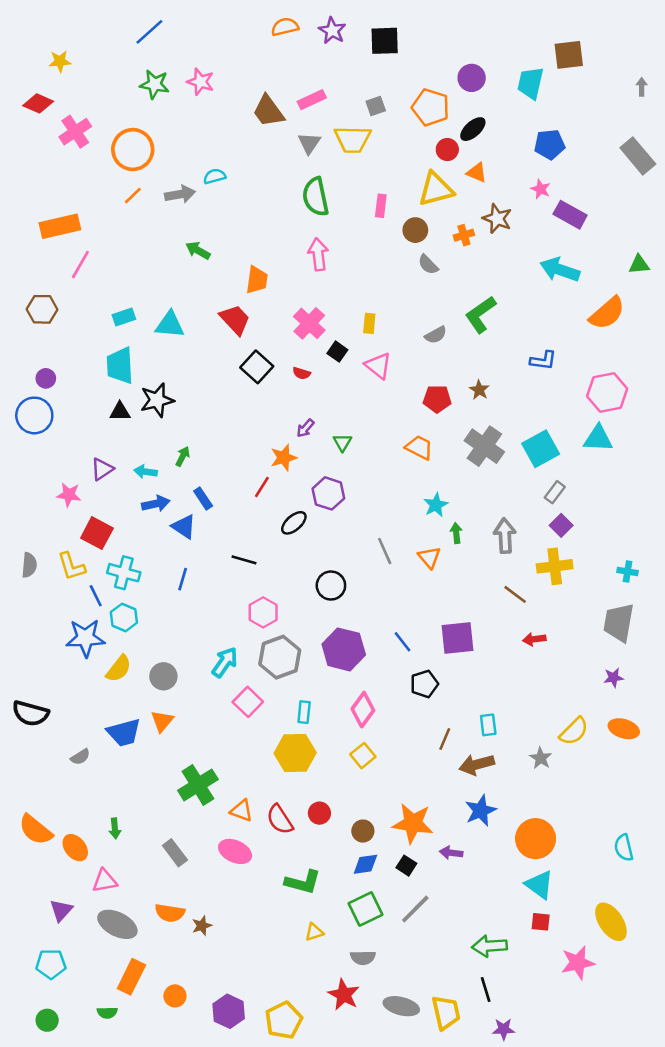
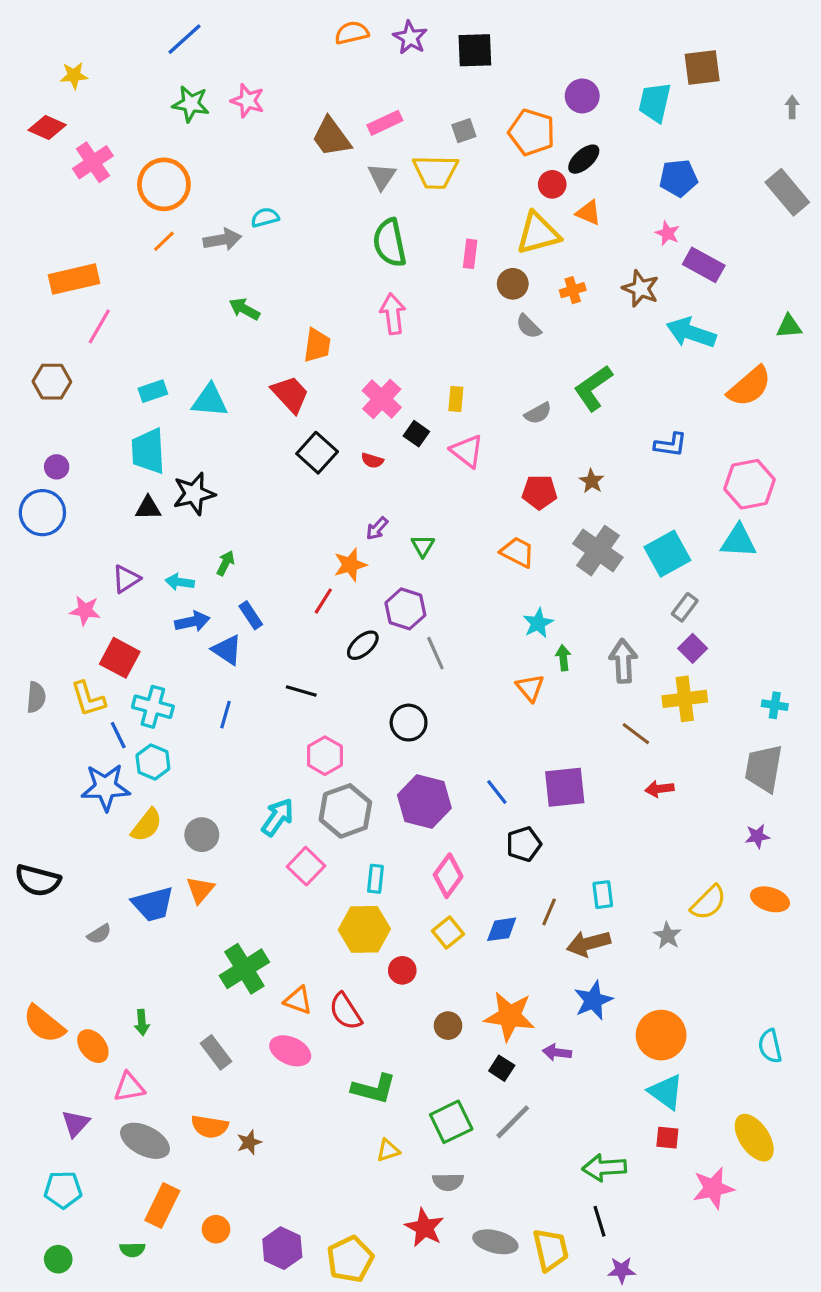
brown star: (497, 219) -> (641, 289), moved
gray line: (385, 551) -> (435, 653), moved
red circle: (319, 813) -> (402, 970), moved
blue diamond: (365, 864) -> (502, 929), moved

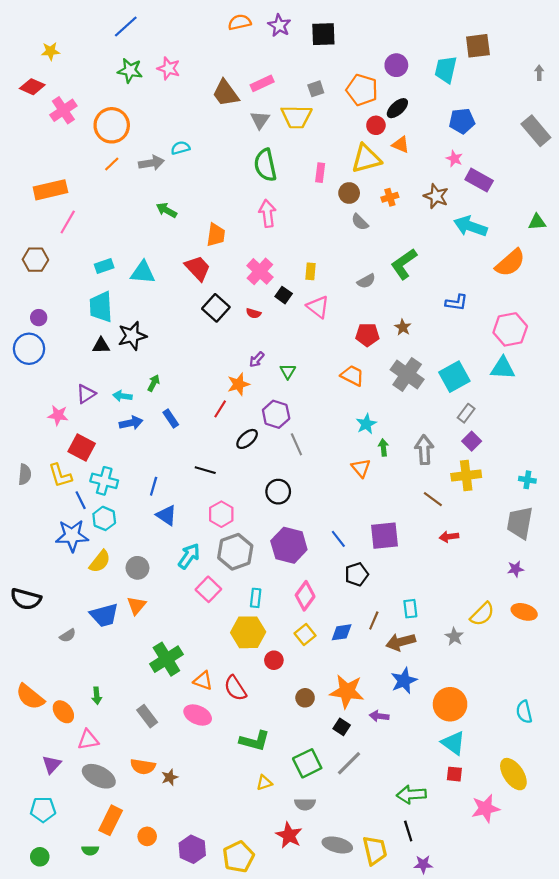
blue triangle: (227, 650) -> (166, 515), moved

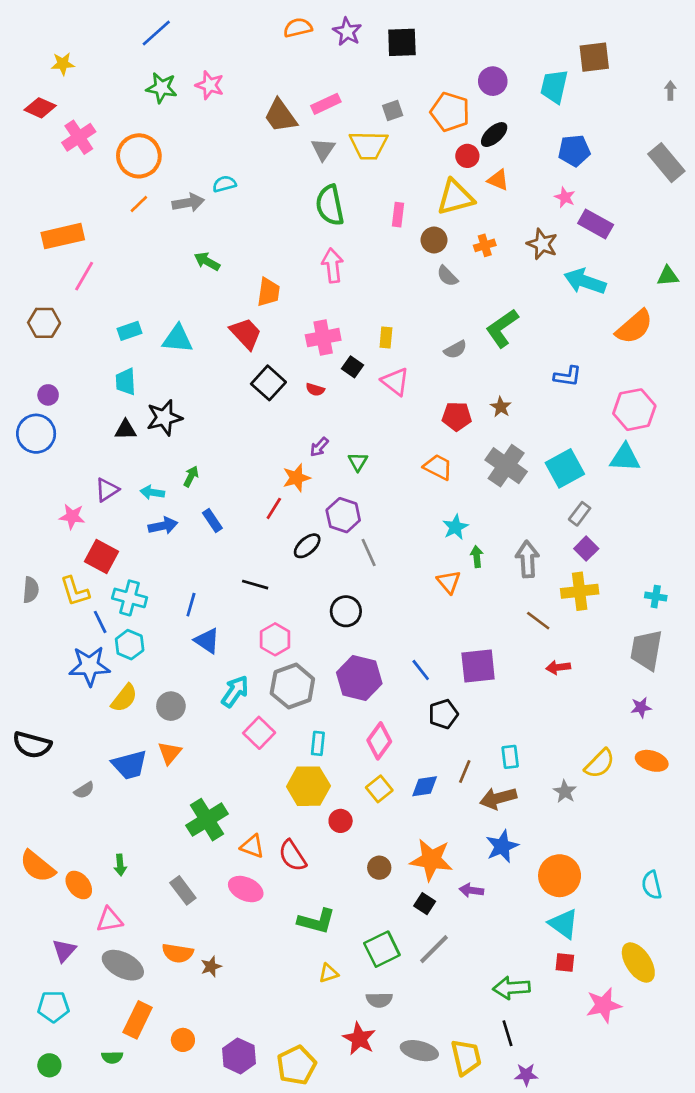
pink cross: (260, 271) -> (323, 338), turned 36
cyan trapezoid: (101, 307) -> (126, 382), size x0.7

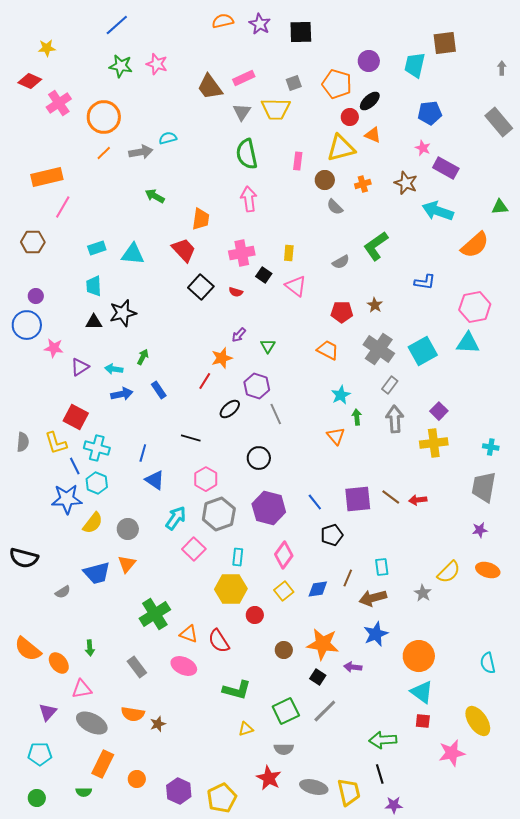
gray rectangle: (580, 514) -> (390, 385), moved
pink star: (72, 516) -> (54, 348), moved
brown line: (538, 621) -> (391, 497), moved

